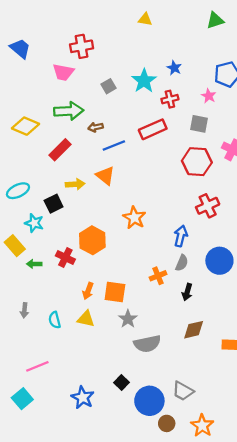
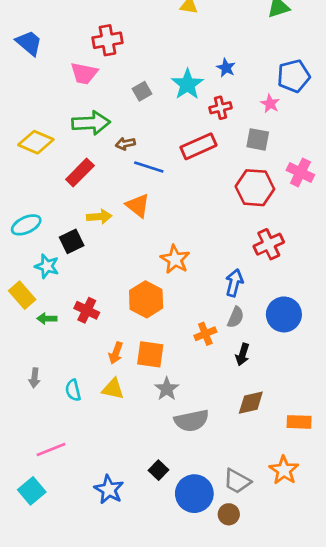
blue line: (114, 145) -> (149, 167), turned 40
orange hexagon: (92, 240) -> (146, 299), moved
brown circle: (167, 423) -> (229, 514), moved
orange star: (202, 426) -> (284, 470), moved

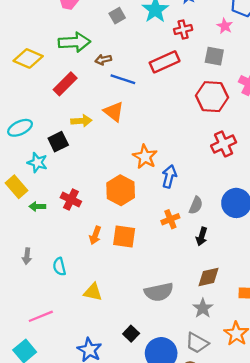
blue arrow: (234, 283) -> (169, 176), moved
yellow triangle: (113, 389) -> (93, 292), moved
gray star: (167, 389) -> (203, 308), moved

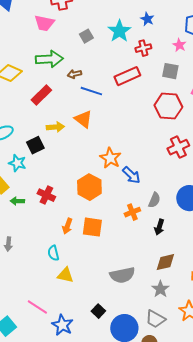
blue arrow: (169, 176) -> (131, 175), turned 120
cyan semicircle: (59, 267) -> (53, 253), moved
pink line: (41, 316) -> (37, 307), moved, turned 55

